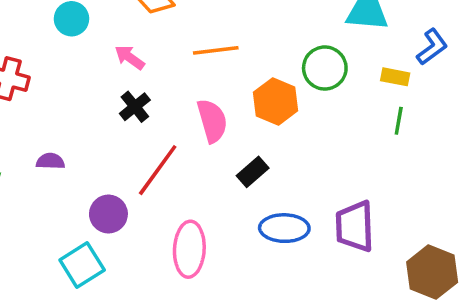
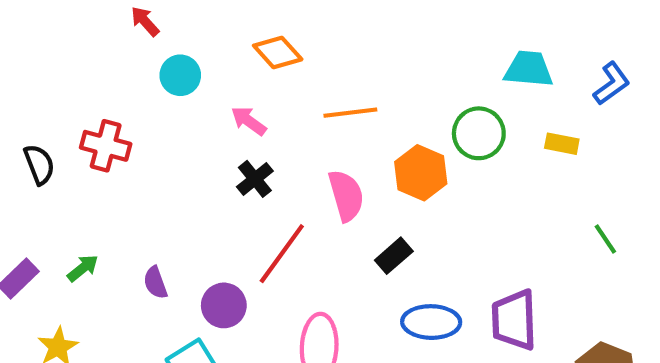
blue L-shape: (432, 47) -> (612, 84), moved
green line: (399, 121) -> (605, 239), moved, turned -44
purple semicircle: (50, 161) -> (155, 283), moved, turned -112

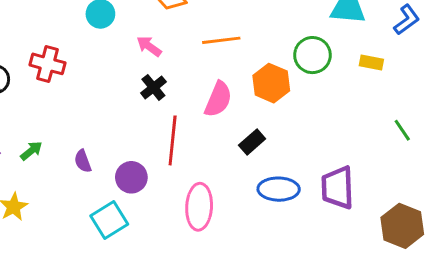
pink semicircle: (346, 196) -> (218, 99), turned 39
red line: (282, 254) -> (173, 140), turned -30

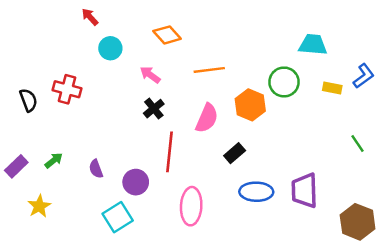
blue L-shape: (407, 20) -> (364, 76), moved

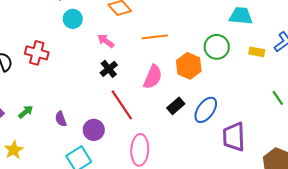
red line: (169, 152) -> (122, 105), turned -40
blue ellipse: (256, 192) -> (206, 110), moved, turned -56

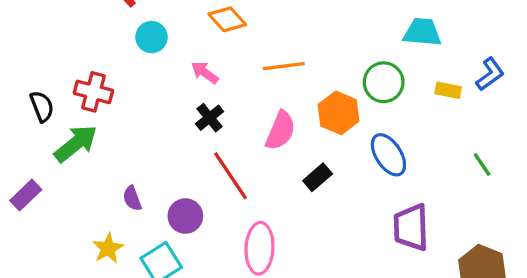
blue ellipse: (206, 110) -> (388, 155), moved, turned -68
green arrow: (26, 112) -> (76, 143), moved, size x1.8
yellow star: (14, 150) -> (108, 248), moved

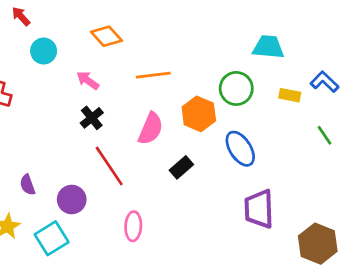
blue L-shape: (490, 74) -> (325, 82), turned -100
green line: (482, 164) -> (325, 135), moved
pink ellipse: (260, 248) -> (133, 226), size x0.7

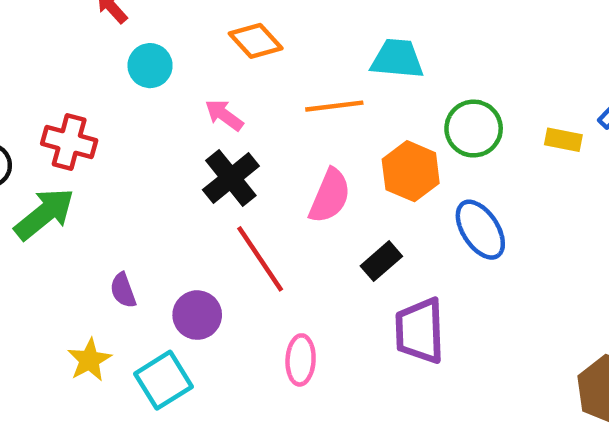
cyan trapezoid: (268, 47) -> (397, 59), moved
black cross: (92, 118) -> (231, 178), size x1.4
purple trapezoid: (259, 209) -> (420, 331), moved

